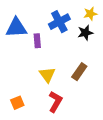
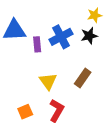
blue cross: (59, 22) -> (61, 37), moved
orange square: (17, 103) -> (25, 112), moved

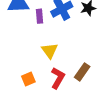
brown rectangle: (83, 78) -> (82, 72), moved

